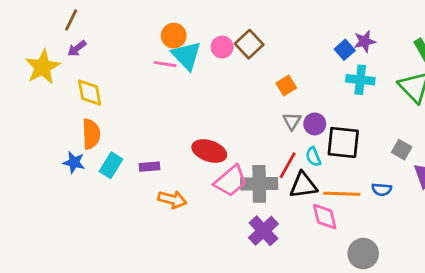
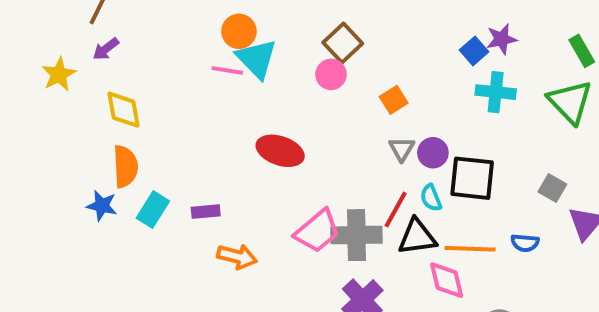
pink circle: (222, 47) -> (331, 74), moved
yellow star: (43, 67) -> (59, 74), size x0.7
red ellipse: (209, 151) -> (280, 151), moved

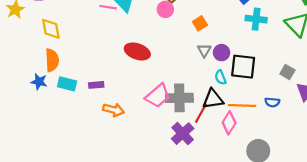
cyan rectangle: (153, 210) -> (67, 84), turned 72
red line: (396, 210) -> (201, 113), moved
pink diamond: (447, 280) -> (229, 123), turned 45

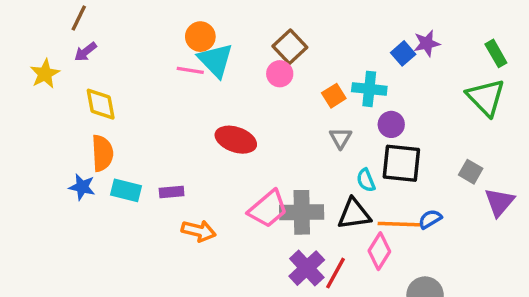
cyan cross: (256, 19) -> (369, 89), moved
purple circle: (222, 53) -> (391, 124), moved
blue semicircle: (272, 102) -> (430, 219), moved, turned 144
red line: (201, 113) -> (335, 273), moved

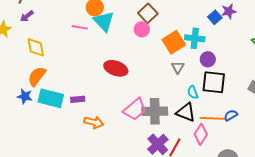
pink line: (190, 70) -> (80, 27), moved
orange square: (334, 96) -> (174, 42), size x1.6
orange semicircle: (102, 153) -> (37, 76), turned -140
cyan rectangle: (126, 190) -> (51, 98), size x1.4
black triangle: (354, 214) -> (186, 112), turned 30

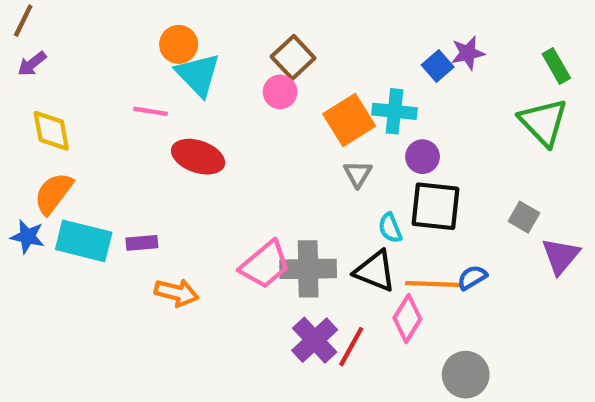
pink line: (80, 27) -> (151, 111), moved
red ellipse: (116, 68) -> (198, 157), moved

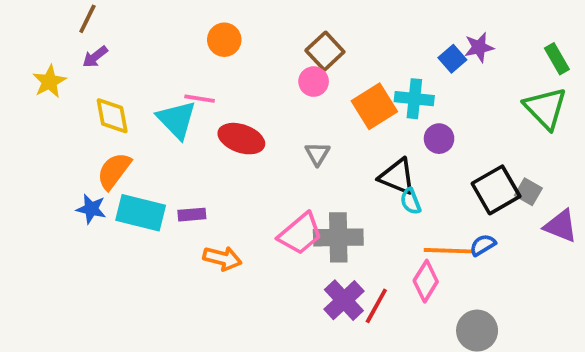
cyan triangle: (198, 75) -> (177, 120), moved
gray triangle: (358, 174) -> (317, 154), moved
black square: (435, 206) -> (496, 190), moved, turned -36
purple triangle: (561, 256) -> (561, 226), turned -48
black triangle: (375, 271) -> (397, 177), moved

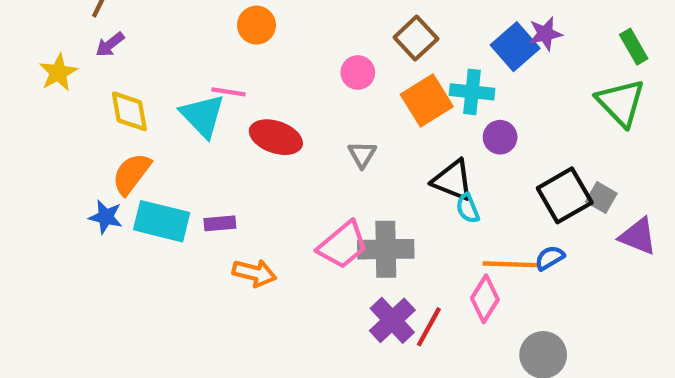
brown square: (325, 51) -> (416, 38), moved
blue square: (452, 59) -> (515, 47), size x1.5

